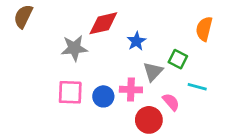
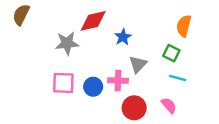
green square: (178, 59) -> (171, 53), moved
pink semicircle: (171, 102) -> (169, 105), moved

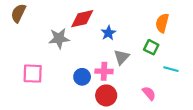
cyan line: (178, 78) -> (171, 69), moved
pink square: (63, 83) -> (33, 74), moved
red circle: (134, 108) -> (106, 95), moved

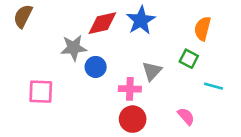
blue star: (108, 33) -> (141, 20), moved, size x1.5
blue circle: (82, 77) -> (96, 67), moved

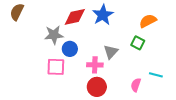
orange semicircle: (203, 29) -> (148, 21), turned 48
cyan line: (213, 86) -> (156, 75), moved
pink square: (41, 92) -> (56, 67), moved
pink semicircle: (186, 116) -> (136, 85), turned -120

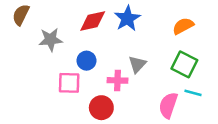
gray star: (54, 35) -> (51, 40), moved
green square: (138, 43) -> (184, 64), moved, size x1.5
pink semicircle: (136, 85) -> (168, 105), size x1.5
red circle: (97, 87) -> (101, 108), moved

